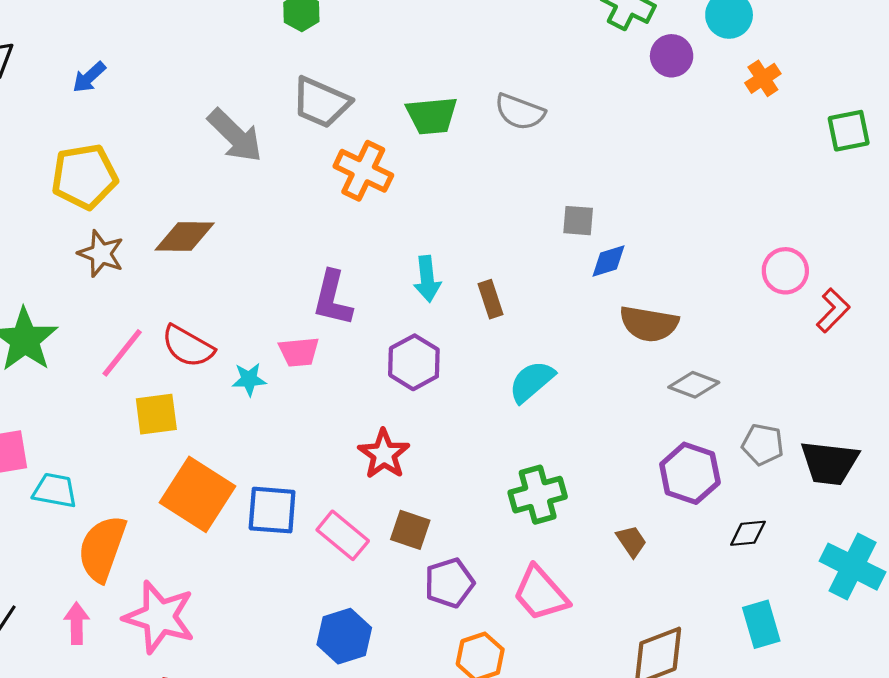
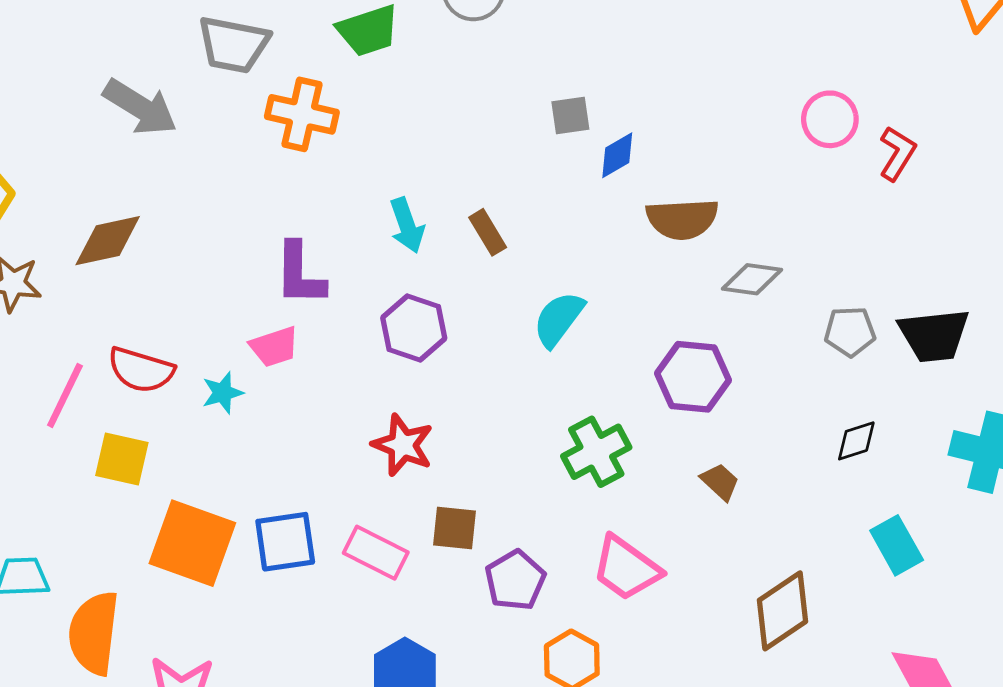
yellow square: (156, 414) -> (122, 459), turned 33
purple hexagon: (690, 473) -> (693, 377), moved

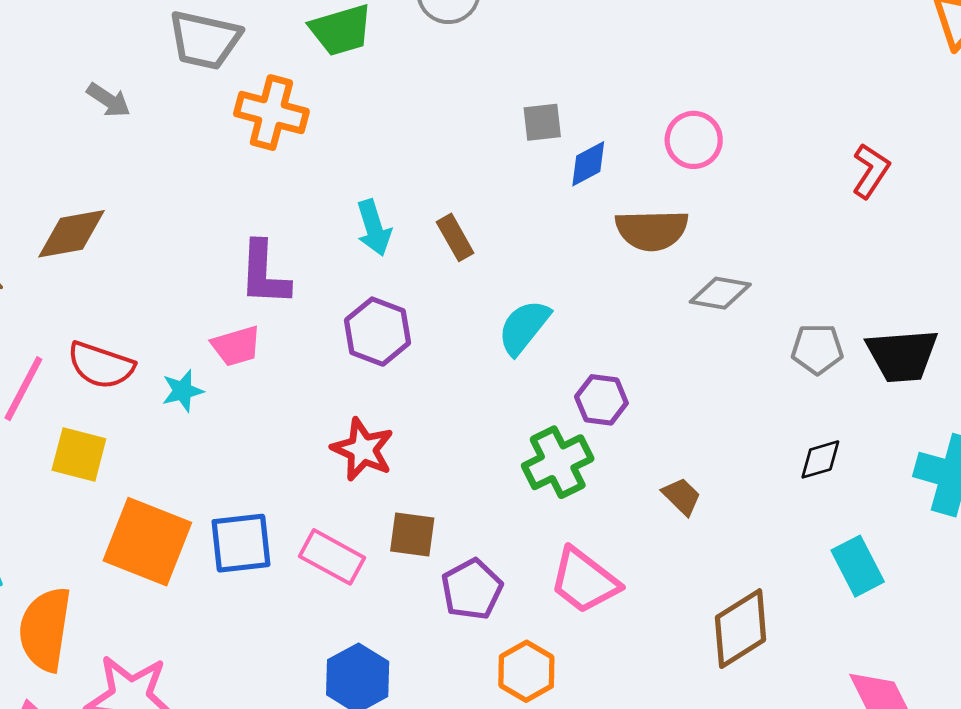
gray arrow: (140, 107) -> (109, 100), size x0.6
pink circle: (830, 119) -> (694, 140), moved
purple hexagon: (693, 377) -> (601, 400), moved, size x0.7

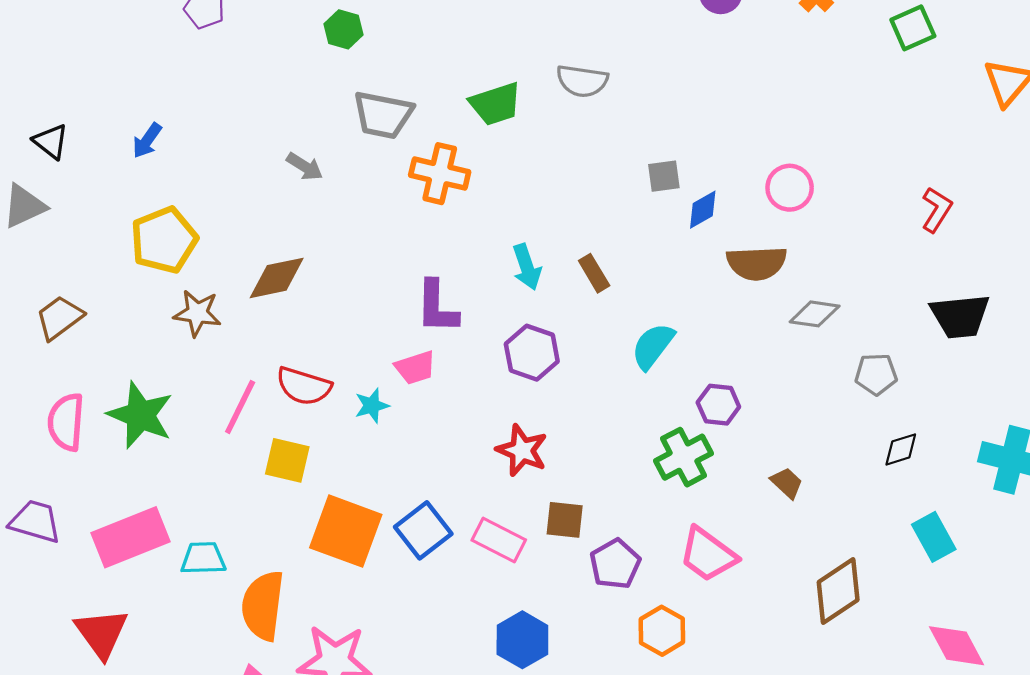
gray pentagon: (817, 349) -> (876, 374), moved
black trapezoid: (902, 355) -> (960, 316), moved
blue square: (241, 543) -> (423, 530), turned -30

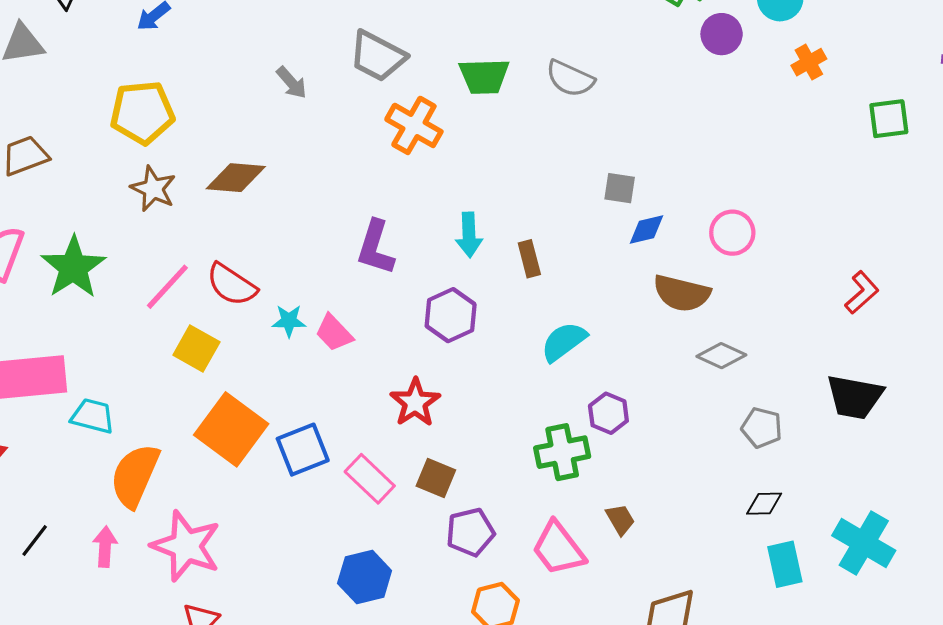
pink trapezoid: (415, 367) -> (334, 333), moved, turned 48
brown trapezoid: (787, 483) -> (620, 519), moved
cyan rectangle: (934, 537) -> (785, 564), moved

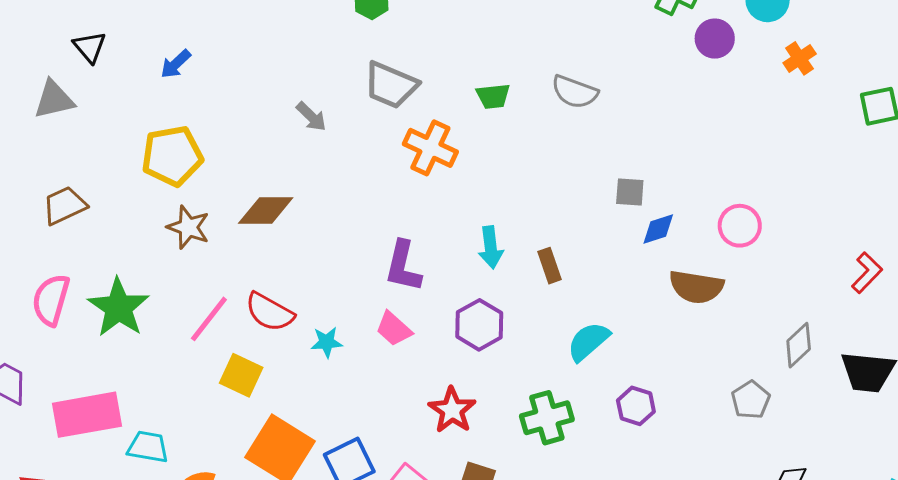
green trapezoid: (484, 76) -> (493, 96), size x0.7
pink trapezoid: (334, 333) -> (394, 329), moved
gray diamond: (721, 356) -> (799, 345), moved, turned -63
gray pentagon: (762, 428) -> (751, 400), moved, turned 30
green cross: (562, 452) -> (547, 418), moved

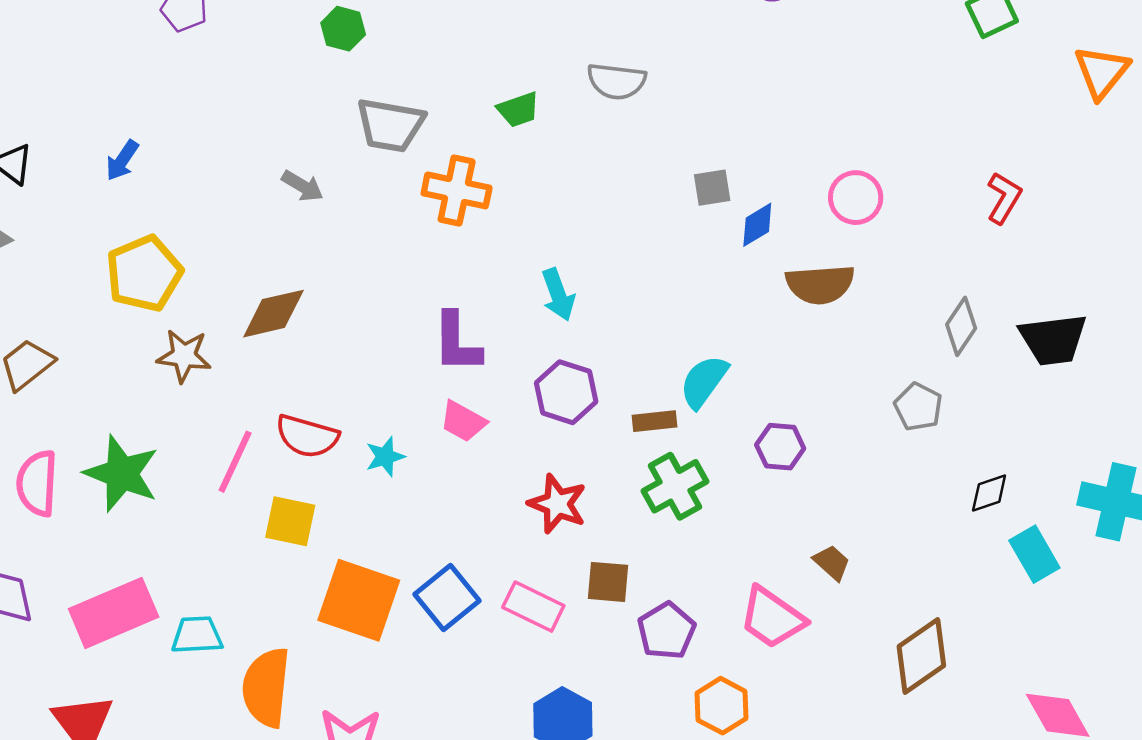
brown rectangle: (550, 266) -> (654, 421), moved, turned -64
red L-shape: (867, 273) -> (1004, 198), moved

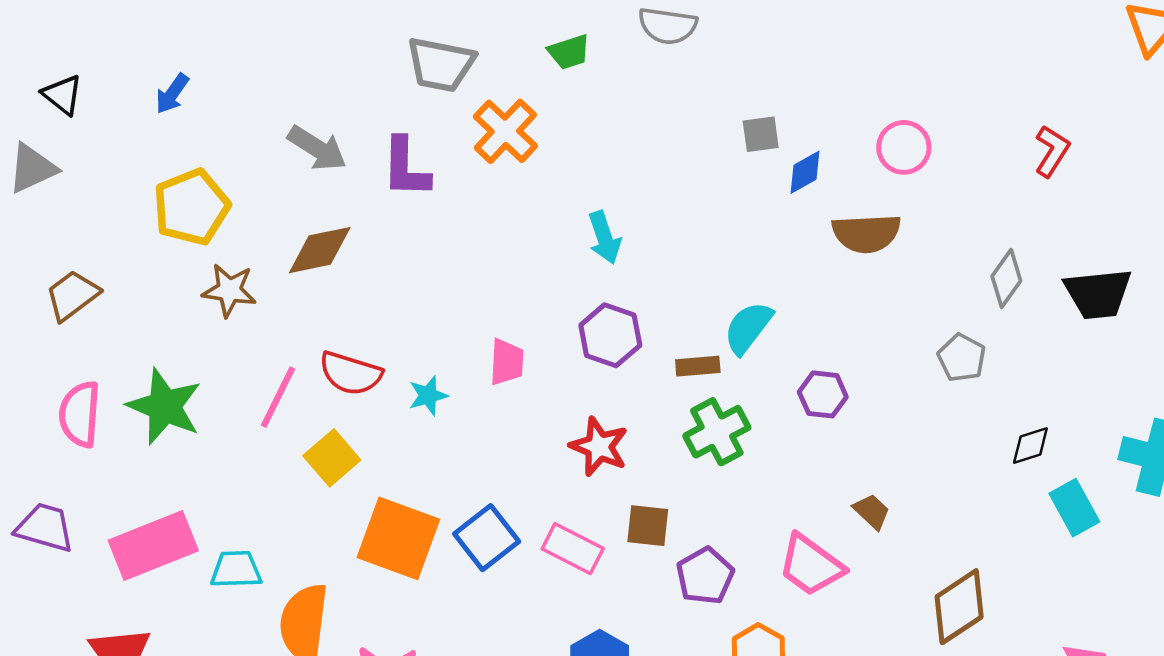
gray arrow: (302, 186) -> (317, 148), moved, size x1.4
orange cross: (457, 190) -> (505, 131), turned 30
purple L-shape: (457, 343) -> (406, 168), moved
pink trapezoid: (463, 421) -> (507, 362), turned -117
yellow square: (290, 521) -> (332, 458), turned 36

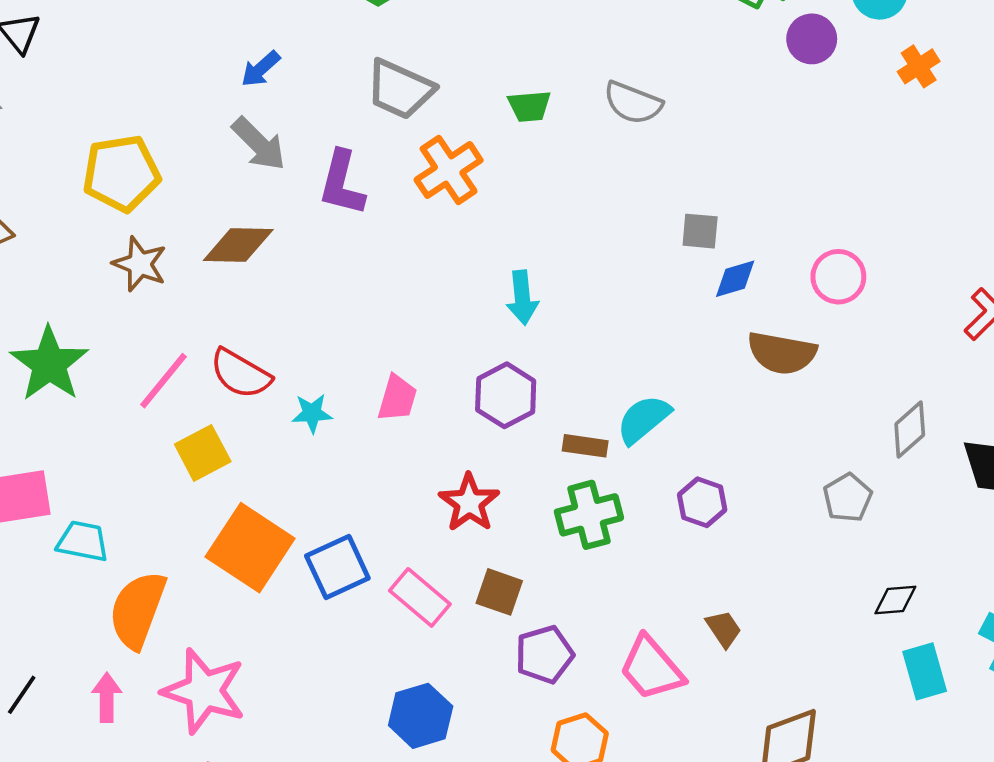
blue arrow: (172, 94) -> (261, 69), moved

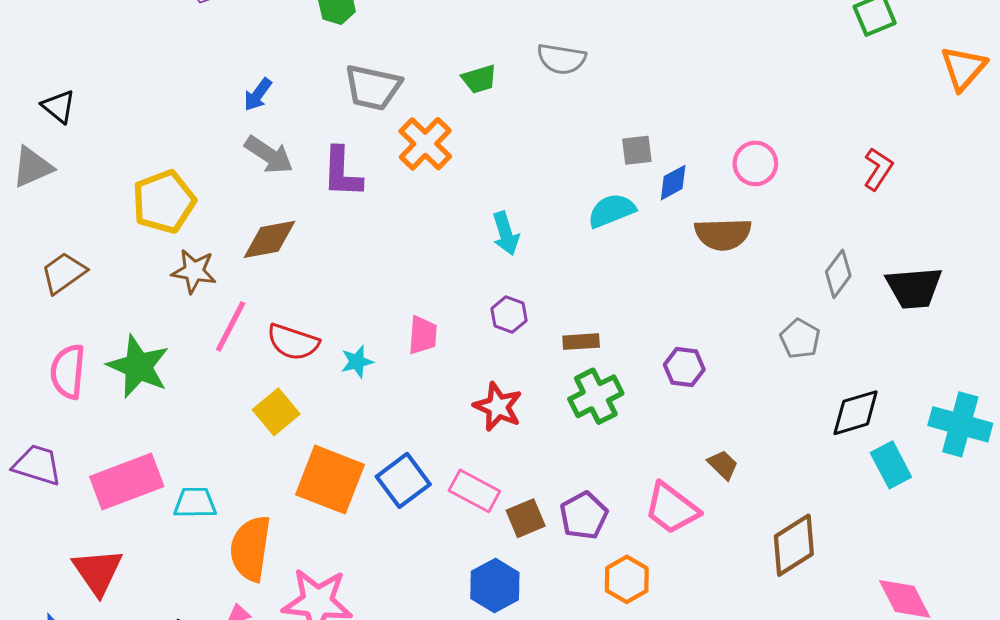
pink line: (163, 381) -> (231, 326), moved
purple hexagon: (506, 395) -> (509, 315), size x0.7
cyan semicircle: (643, 419) -> (612, 211), moved, turned 30
brown square: (499, 592) -> (526, 518), moved, turned -30
black diamond: (895, 600) -> (856, 413), size x1.5

